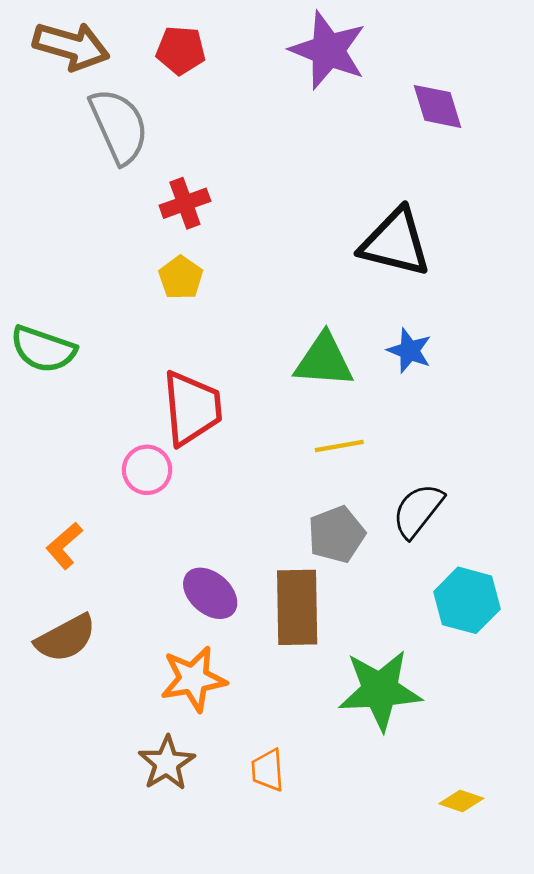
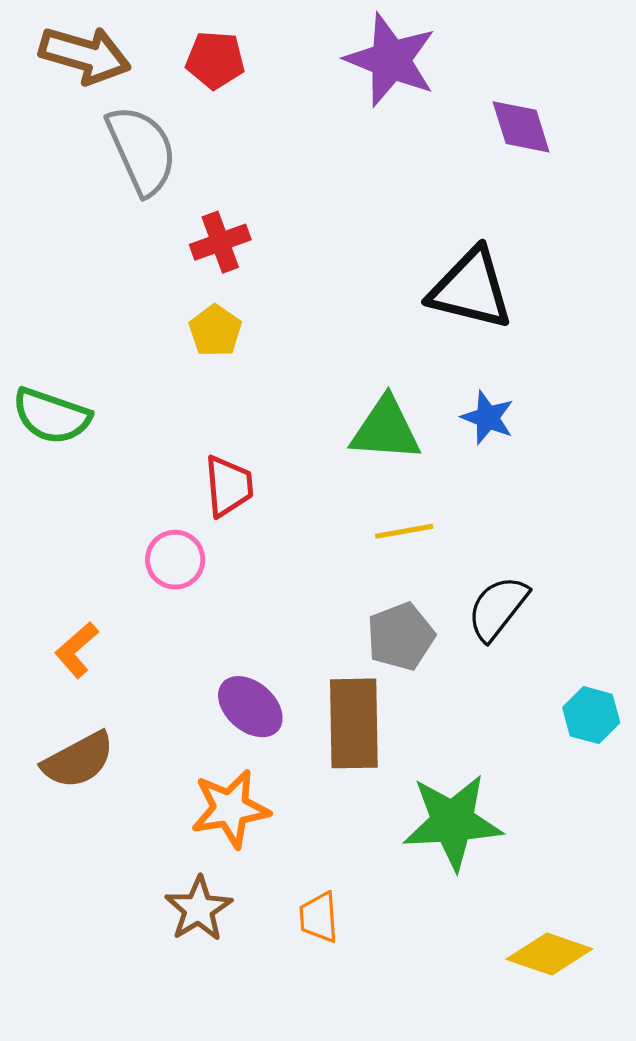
red trapezoid: (192, 408) -> (229, 486), size x0.7
cyan hexagon: (467, 600) -> (591, 715), moved, size x0.7
yellow diamond: (461, 801) -> (549, 954), size x1.6

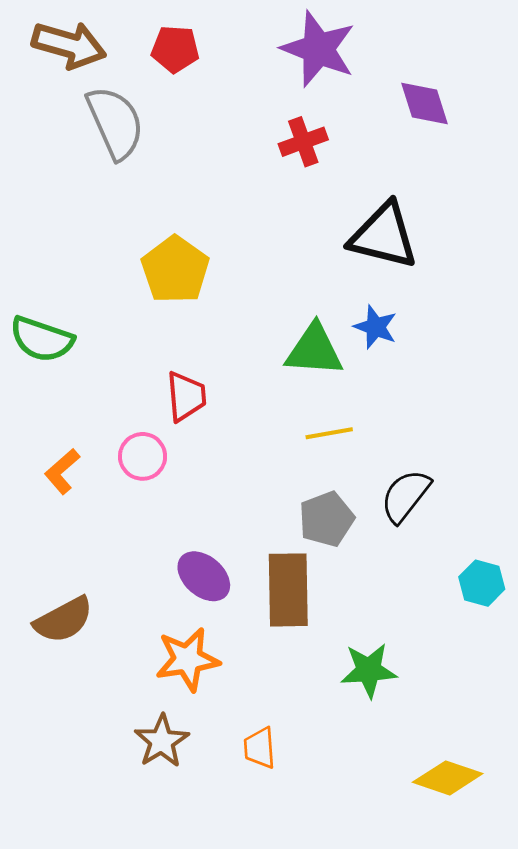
red cross: (220, 242) -> (303, 142), moved
yellow pentagon: (215, 331) -> (175, 270), size x1.6
blue star: (488, 418) -> (375, 327), moved
orange L-shape: (77, 650) -> (62, 471), moved
green star: (453, 822) -> (369, 670), size x0.7

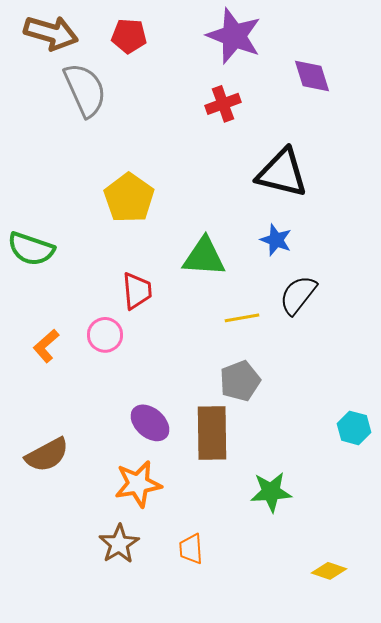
green triangle: (314, 350) -> (204, 257), moved
black semicircle: (405, 496) -> (298, 295), moved
yellow diamond: (448, 778) -> (329, 571), size x0.7

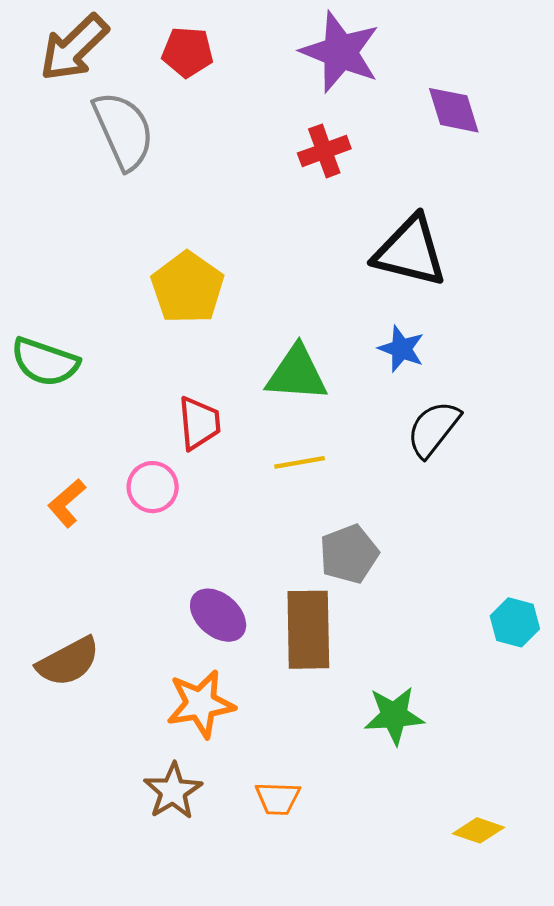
brown arrow: (51, 33) -> (74, 48), turned 120
yellow line: (242, 318) -> (300, 462), moved
orange trapezoid: (191, 549) -> (278, 798), turned -84

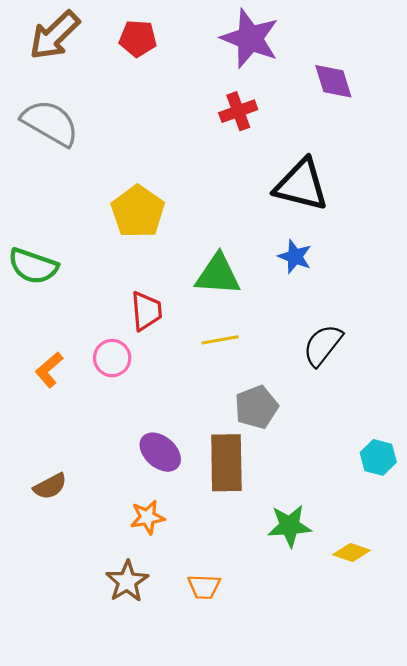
gray semicircle: (123, 131) -> (50, 123), moved, turned -36
black semicircle: (433, 429) -> (323, 345), moved
brown semicircle: (68, 662) -> (50, 486), size x0.7
orange star: (201, 704) -> (147, 517), size x0.7
yellow diamond: (479, 830) -> (352, 553), moved

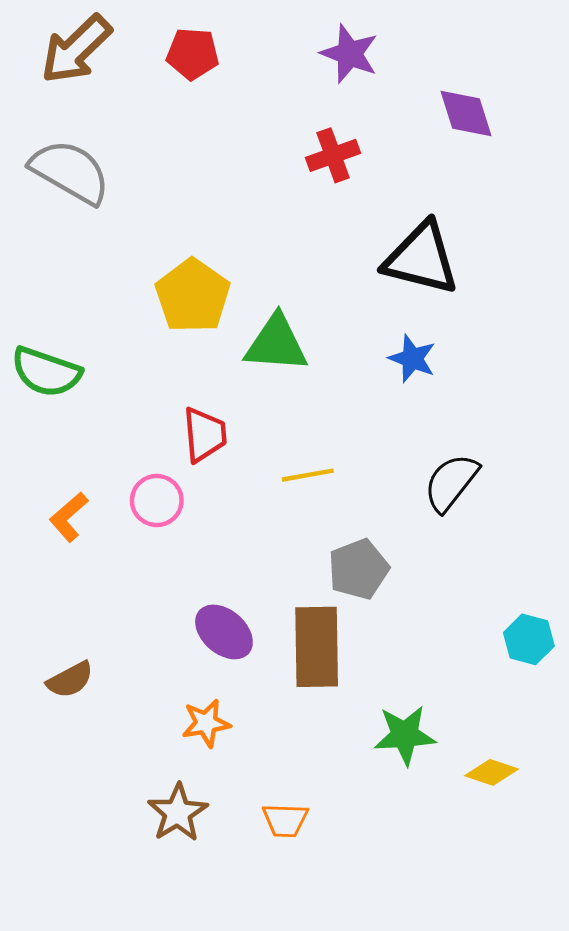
purple star: (250, 38) -> (349, 54), size x0.7
green triangle: (218, 275) -> (276, 344), moved

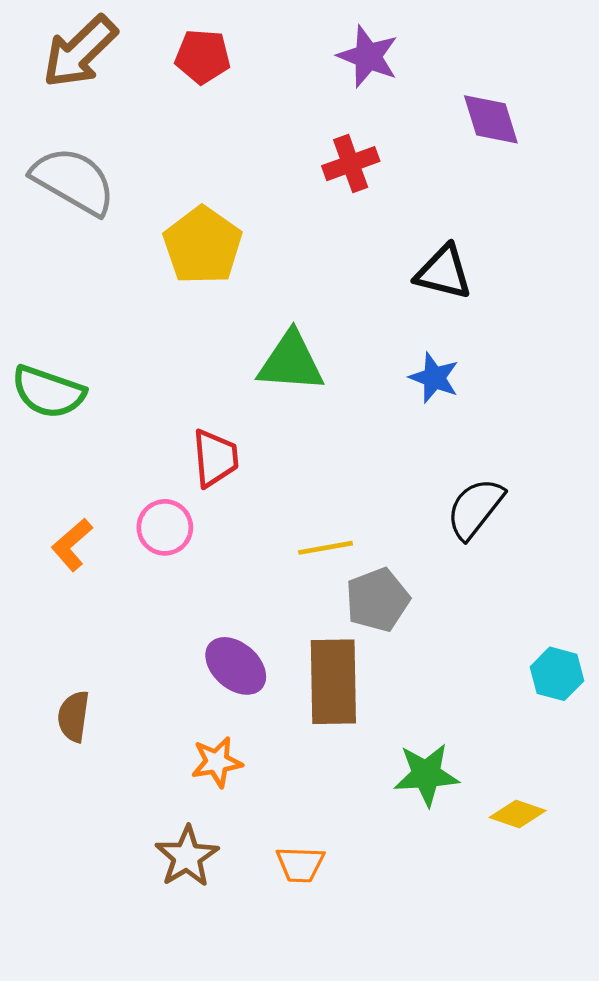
black triangle: (421, 258) -> (444, 272), size x0.7
yellow pentagon: (193, 296) -> (203, 245), moved
yellow line: (308, 475) -> (325, 548), moved
brown semicircle: (70, 680) -> (73, 716), turned 126

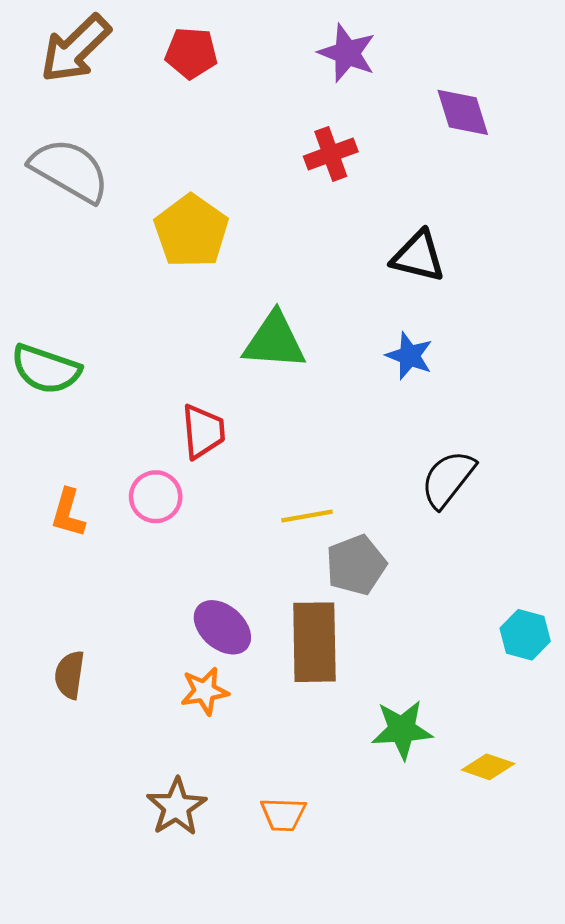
orange L-shape: (72, 545) -> (68, 513), turned -33
orange star: (217, 762) -> (205, 691), moved

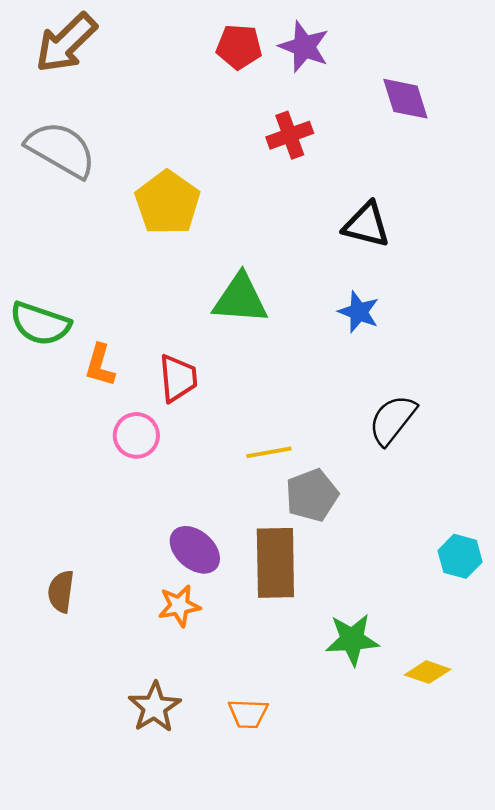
red pentagon: (191, 53) -> (239, 47), moved
orange L-shape: (68, 513) -> (100, 365), moved

